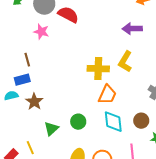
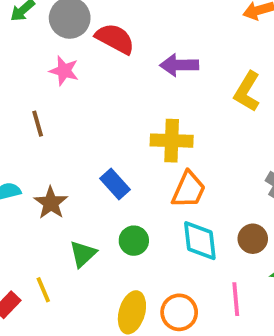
purple arrow: (132, 29) -> (179, 65), moved
yellow L-shape: (125, 62) -> (247, 91), moved
blue rectangle: (22, 80) -> (115, 184), moved, turned 63

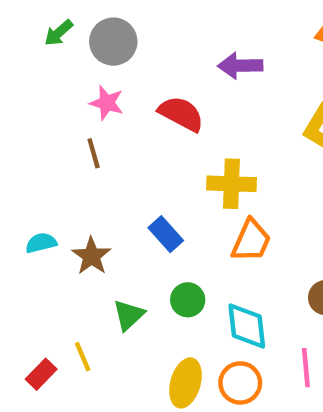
red semicircle: (115, 39) -> (181, 114), moved
purple arrow: (179, 65) -> (240, 66), moved
brown line: (38, 124) -> (94, 153), moved
cyan diamond: (200, 241) -> (247, 326), moved

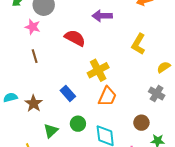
pink star: (107, 103) -> (33, 27), moved
yellow cross: (231, 184) -> (98, 70), turned -30

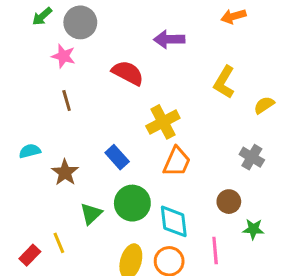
yellow semicircle: (164, 67) -> (264, 105), moved
cyan semicircle: (10, 97) -> (30, 151), moved
green circle: (78, 124) -> (132, 203), size x1.5

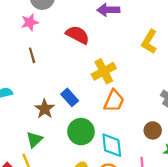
pink star: (63, 56) -> (30, 22), turned -30
brown star: (65, 172) -> (45, 109), moved
green triangle: (91, 214) -> (34, 140), moved

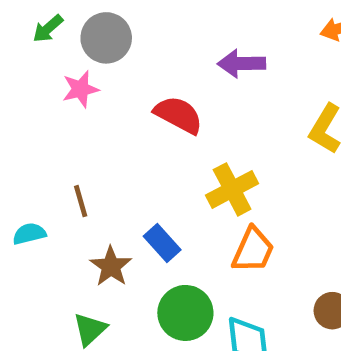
brown line: (32, 55) -> (81, 201), moved

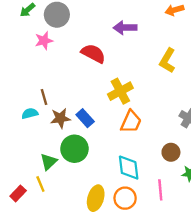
cyan semicircle: (29, 234) -> (30, 113), moved
brown star: (111, 266) -> (60, 118), moved, turned 30
green circle: (185, 313) -> (74, 149), moved

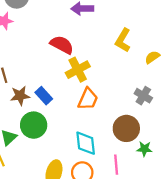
red semicircle: (93, 53) -> (62, 45), moved
brown circle: (171, 152) -> (126, 128), size x1.5

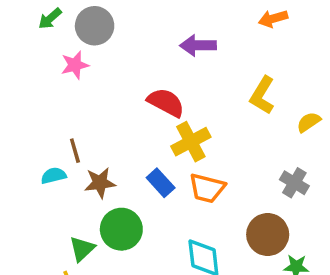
blue rectangle: (44, 96) -> (161, 183), moved
orange trapezoid: (88, 99) -> (207, 188), turned 80

